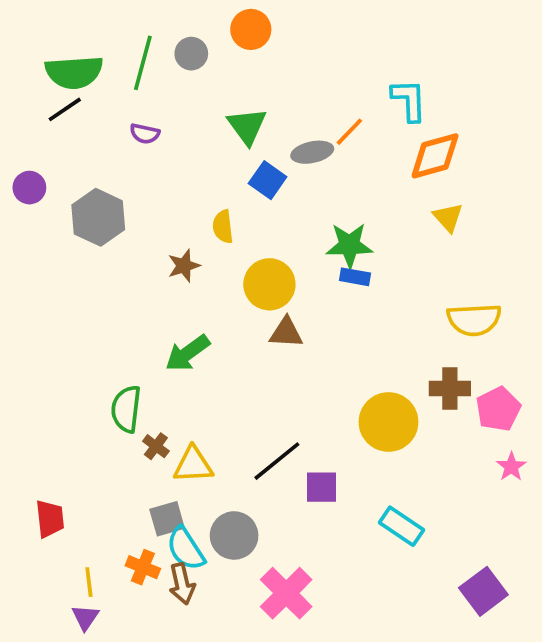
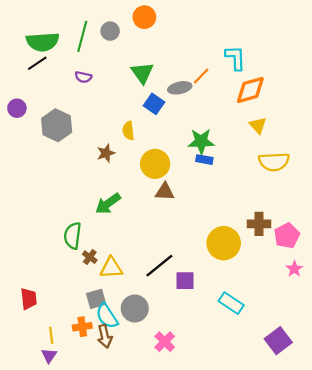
yellow semicircle: (474, 320) -> (274, 162), moved
orange cross: (143, 567) -> (82, 327), turned -30
pink cross: (286, 593) -> (165, 342), size x0.7

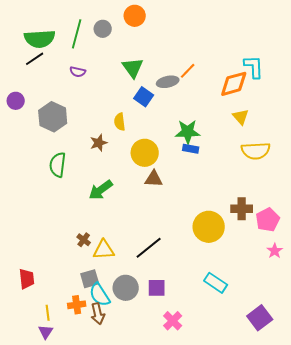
cyan L-shape: (235, 58) -> (254, 67), moved
green semicircle: (73, 236) -> (58, 165), moved
purple square: (185, 281) -> (157, 288), moved
pink cross: (165, 342) -> (173, 321), moved

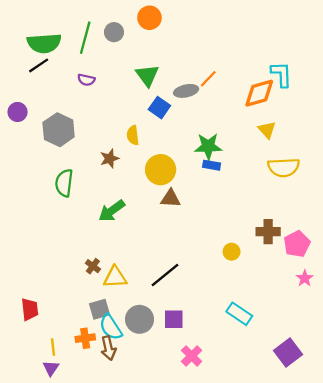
yellow circle: (209, 227) -> (232, 252), size x0.5

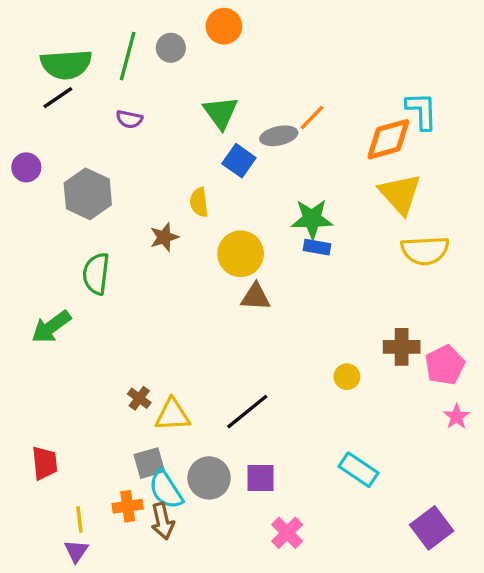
yellow triangle: (267, 130) -> (400, 194), size x1.6
green arrow: (112, 211) -> (51, 327), moved

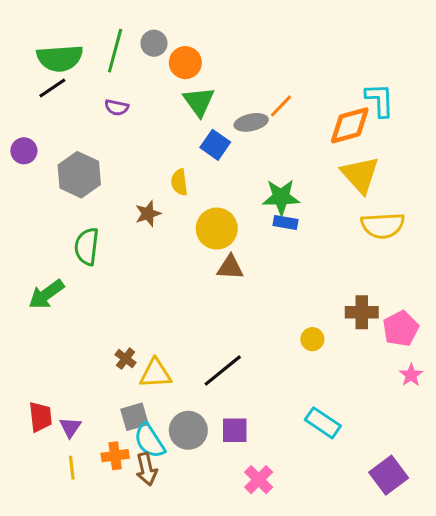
orange circle: (224, 26) -> (185, 63), moved
purple triangle: (76, 551) -> (70, 427), moved

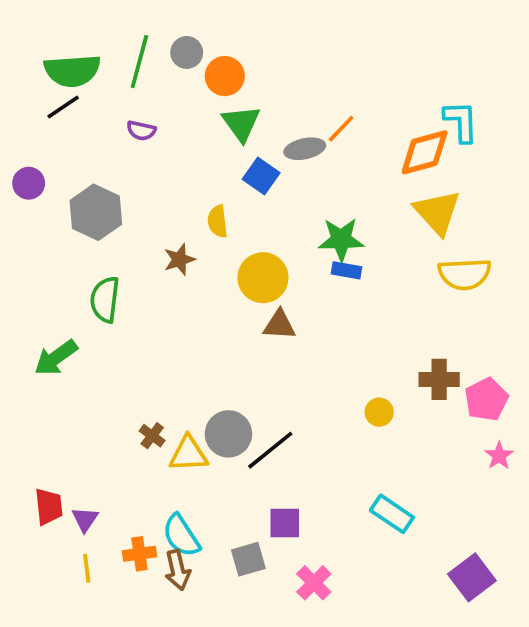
gray square: (135, 417) -> (248, 559), moved
gray circle: (188, 430) -> (228, 434), moved

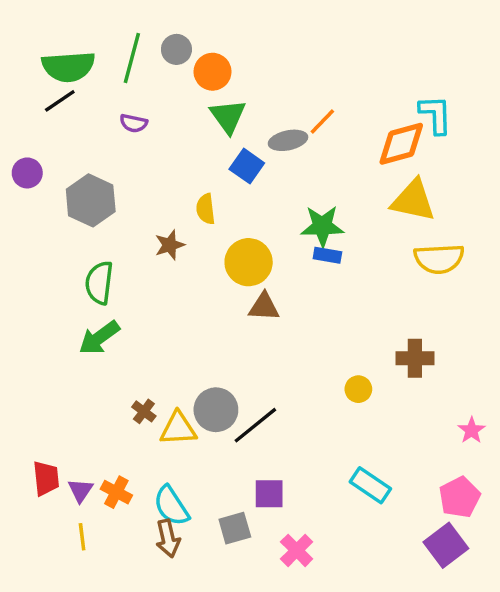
yellow triangle: (437, 212) -> (413, 200), turned -36
green arrow: (56, 358) -> (99, 338), moved
pink pentagon: (486, 399) -> (460, 497), moved
orange cross: (139, 554) -> (116, 492), moved, turned 36

